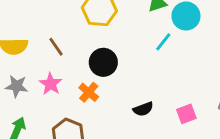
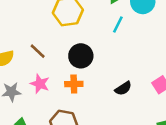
cyan line: (163, 42) -> (118, 25), moved
orange cross: (89, 92) -> (74, 84), turned -30

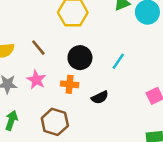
cyan line: (118, 25) -> (118, 61), moved
black semicircle: (123, 88) -> (100, 97), moved

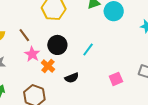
pink star: (36, 80) -> (32, 54), moved
orange cross: (70, 84) -> (48, 66), turned 32

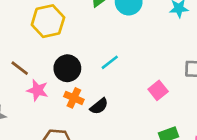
cyan line: (88, 50) -> (110, 62), turned 32
orange cross: (48, 66) -> (74, 98), moved

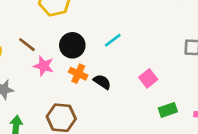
pink square: (158, 90) -> (148, 78), moved
black semicircle: (99, 106) -> (102, 82), turned -108

